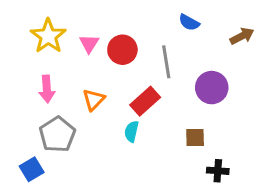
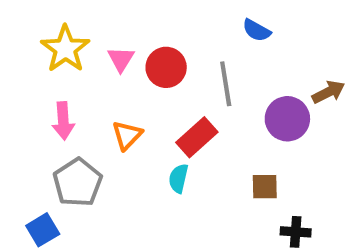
brown arrow: (242, 36) -> (329, 92), moved

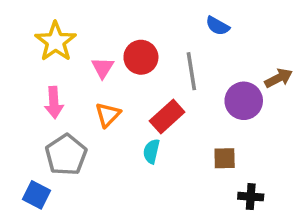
pink triangle: (121, 59) -> (103, 68), moved
blue square: (43, 230) -> (36, 195), turned -32

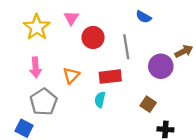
pink triangle: (103, 68) -> (71, 18), moved
red rectangle: (167, 116) -> (110, 77), turned 35
brown square: (225, 158) -> (148, 104), turned 35

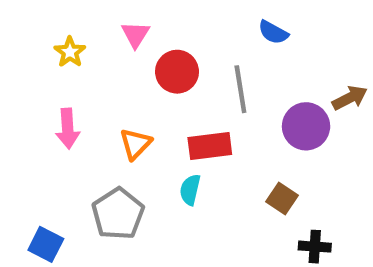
yellow star: (37, 27) -> (70, 52), size x0.6
gray pentagon: (44, 102) -> (118, 214), moved

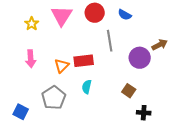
pink triangle: (135, 34) -> (62, 16), size x1.6
red circle: (177, 72) -> (95, 13), moved
red rectangle: (210, 146) -> (84, 61), moved

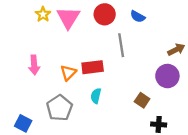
yellow star: (32, 24) -> (43, 14), moved
purple circle: (140, 58) -> (167, 76), moved

